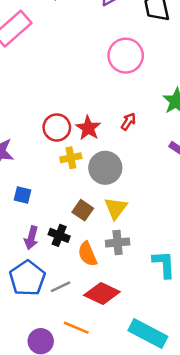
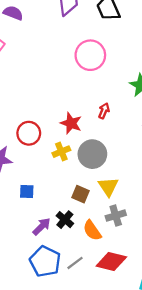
red circle: (57, 127) -> (29, 133), moved
black cross: (59, 235) -> (65, 220), turned 30
purple arrow: (31, 238) -> (42, 226), turned -138

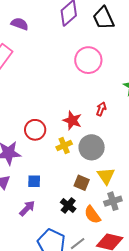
purple arrow: (42, 226) -> (27, 208), moved

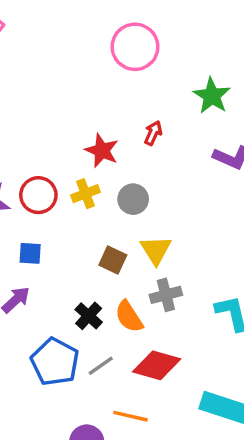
red circle: (35, 130) -> (38, 195), moved
gray circle: (92, 147) -> (133, 199), size x0.7
black cross: (68, 205) -> (89, 316), moved

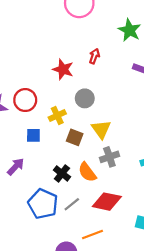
yellow cross: (86, 194) -> (57, 115), moved
blue square: (30, 253) -> (33, 135), moved
orange line: (130, 416) -> (93, 235), turned -30

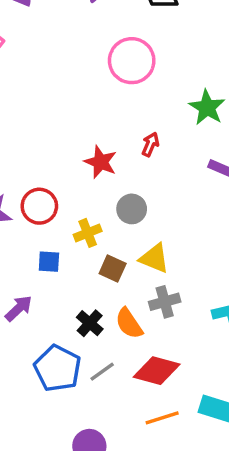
yellow triangle: (101, 129) -> (154, 258), turned -35
orange line: (93, 235) -> (162, 418), moved

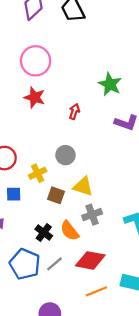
pink circle: (132, 61) -> (36, 61), moved
red star: (101, 162) -> (35, 97), moved

